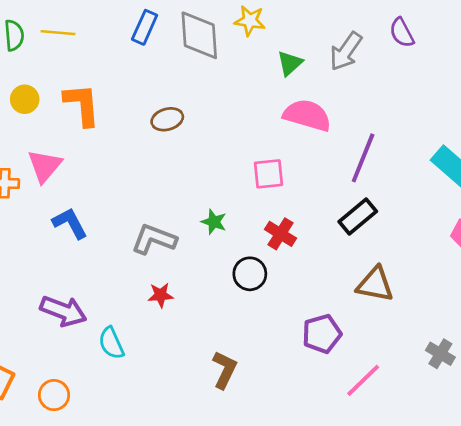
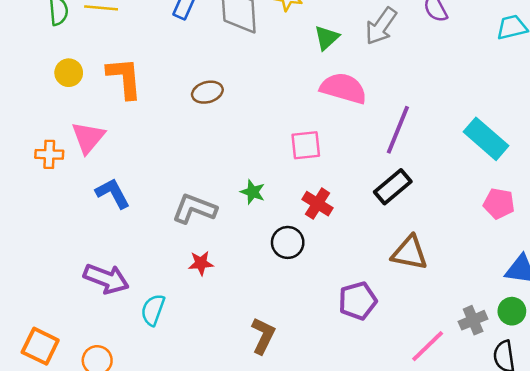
cyan semicircle: (111, 343) -> (153, 310), turned 44
gray cross: (440, 354) -> (473, 320), turned 36
pink line: (363, 380) -> (428, 346), moved

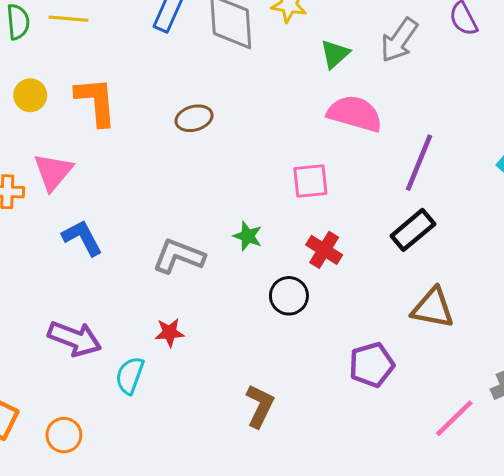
red star: (201, 263) -> (170, 333), moved

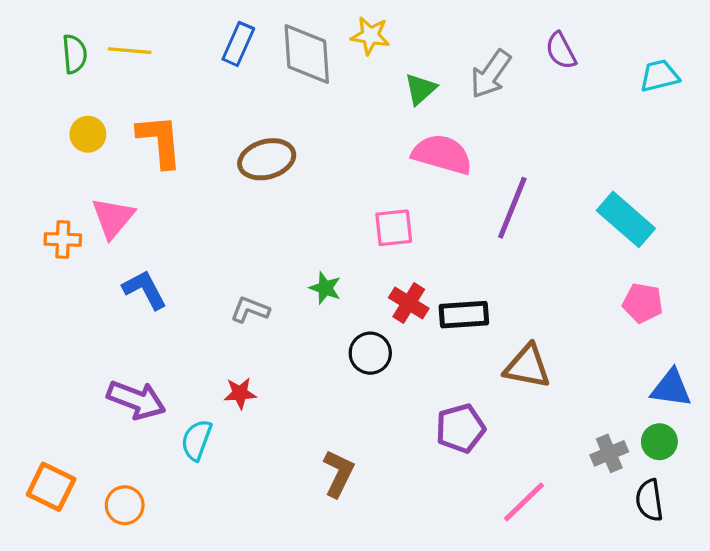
brown ellipse: (194, 118) -> (267, 159), size x1.4
black rectangle: (413, 230) -> (464, 315), moved, turned 36
gray L-shape: (179, 256) -> (250, 310), size x0.7
pink line: (454, 418) -> (524, 502), moved

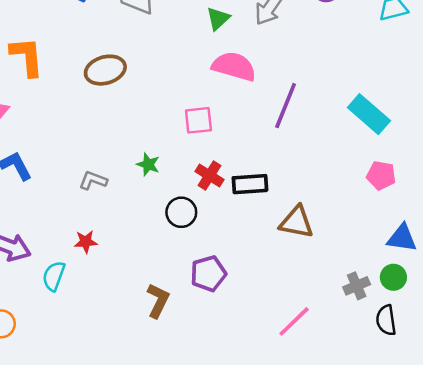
purple pentagon: (461, 428) -> (208, 274), moved

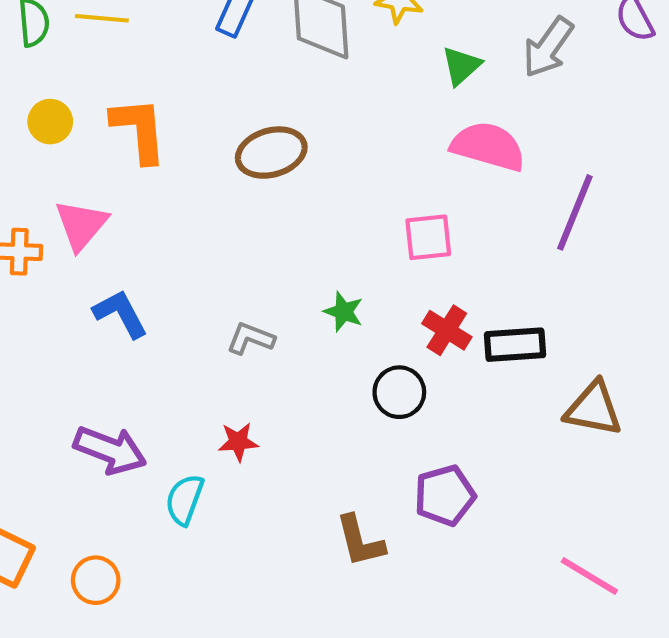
brown L-shape: (158, 301) -> (360, 541), turned 140
pink line: (294, 321) -> (589, 576), turned 75

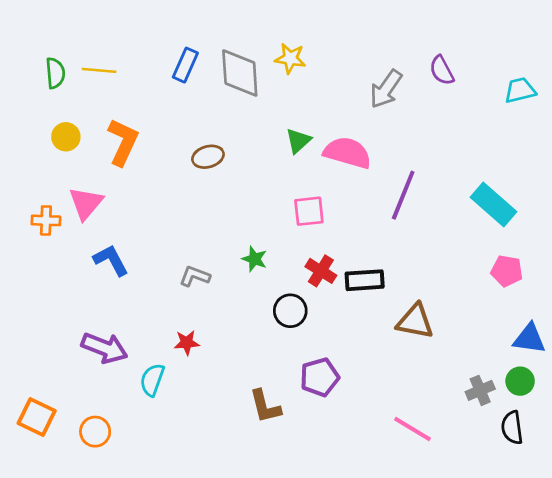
green triangle: (461, 66) -> (298, 141), moved
orange L-shape: (139, 130) -> (123, 142), turned 30
brown ellipse: (271, 153) -> (208, 157), size x0.7

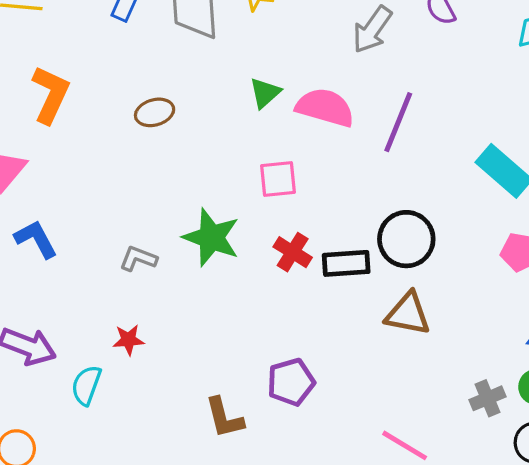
purple line: (403, 195) -> (398, 122), moved
green star: (254, 259) -> (211, 237), size x1.8
black circle: (290, 311) -> (406, 239), moved, size x1.4

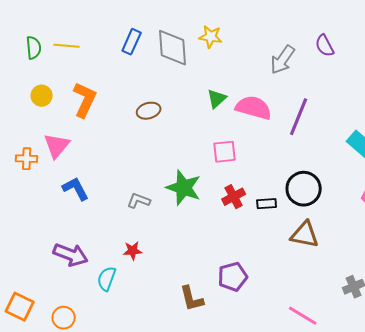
red cross: (293, 252) -> (234, 197), turned 30
black rectangle: (346, 263) -> (267, 204), size x0.7

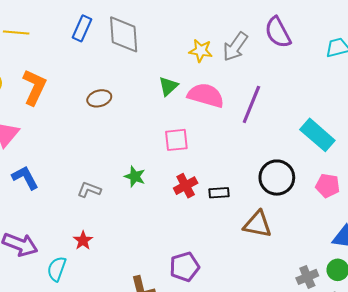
yellow star: (211, 37) -> (201, 51), moved
purple semicircle: (325, 46) -> (278, 32), size x1.4
green star: (184, 188) -> (135, 177), size x0.6
black circle: (304, 189) -> (277, 178), moved
red star: (133, 251) -> (83, 240), turned -30

